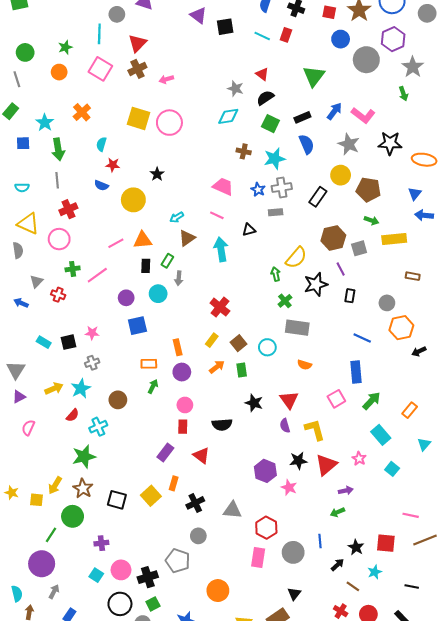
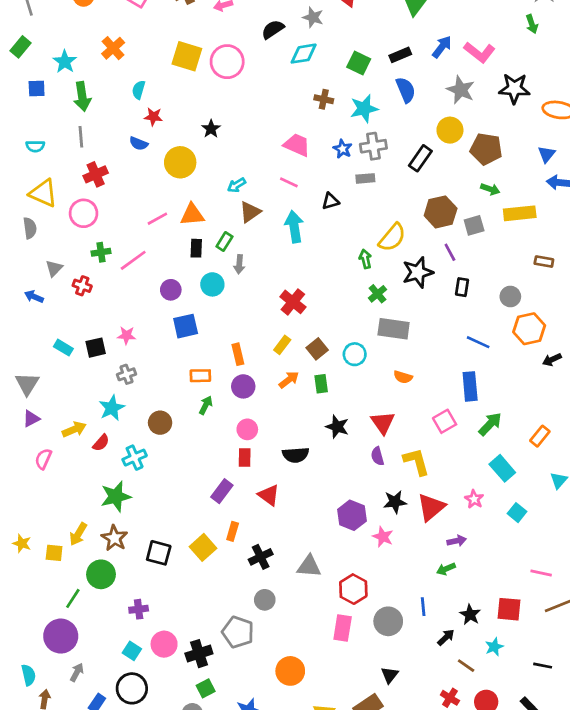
black semicircle: (265, 98) -> (273, 29), moved
yellow arrow: (54, 389) -> (74, 429), moved
black circle: (120, 604) -> (132, 688), moved

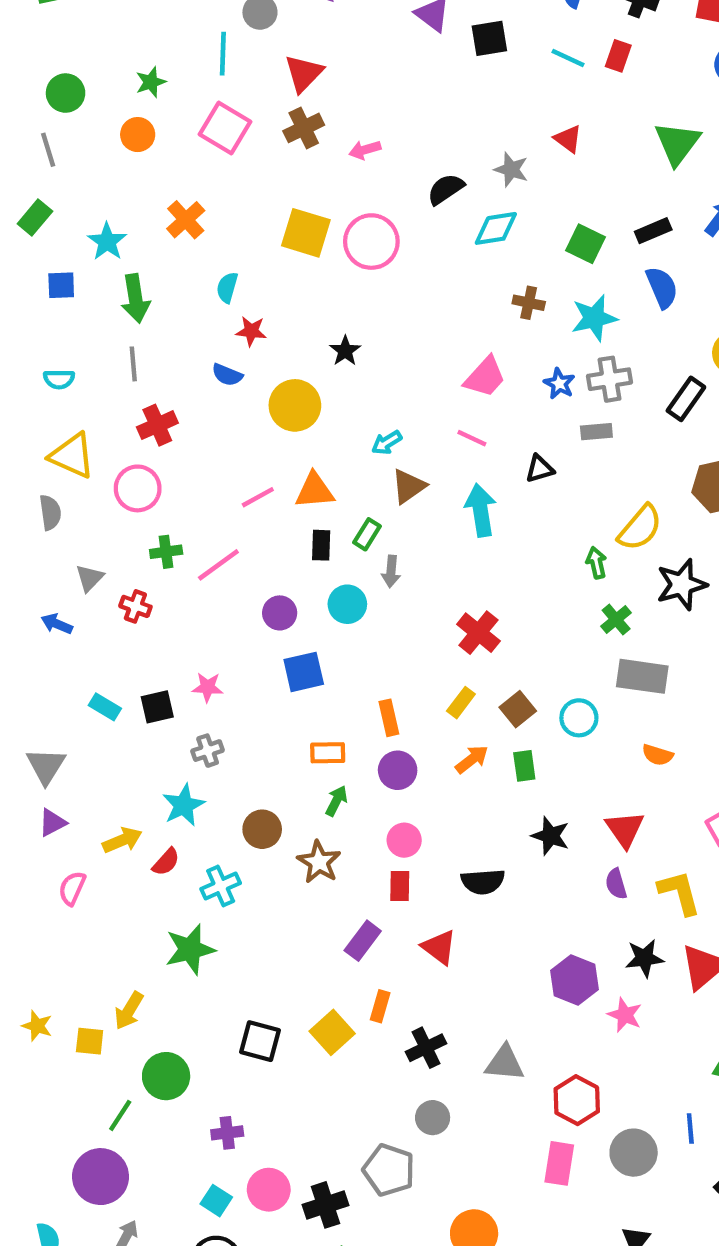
pink trapezoid: (297, 145) -> (485, 377), turned 108
brown star: (114, 538) -> (319, 862), moved

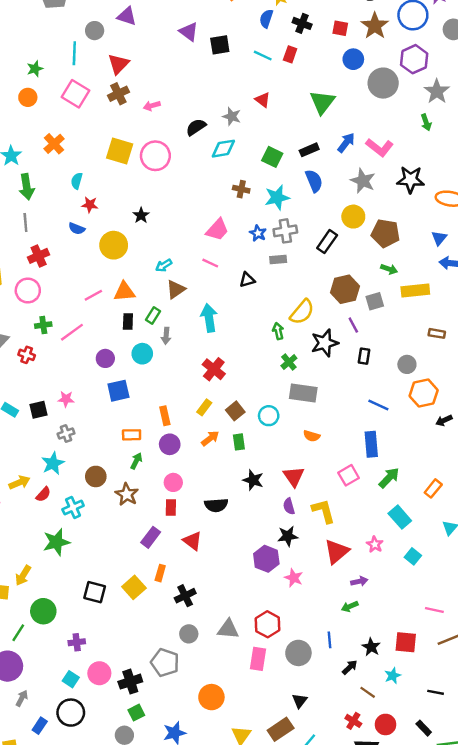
cyan arrow: (481, 510) -> (209, 318), moved
black star: (644, 958) -> (288, 536), moved
gray triangle: (505, 1063) -> (228, 629), moved

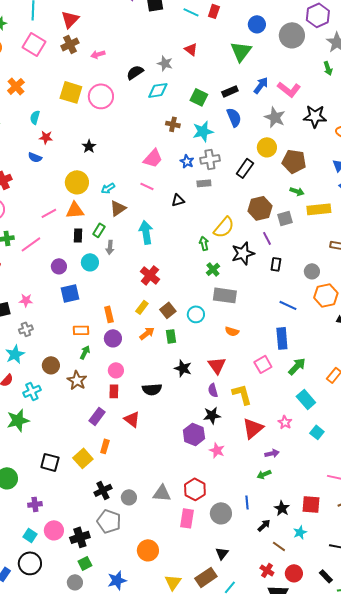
blue circle: (353, 59) -> (257, 24), moved
yellow circle: (114, 245) -> (77, 182), moved
black cross: (185, 596) -> (103, 490), moved

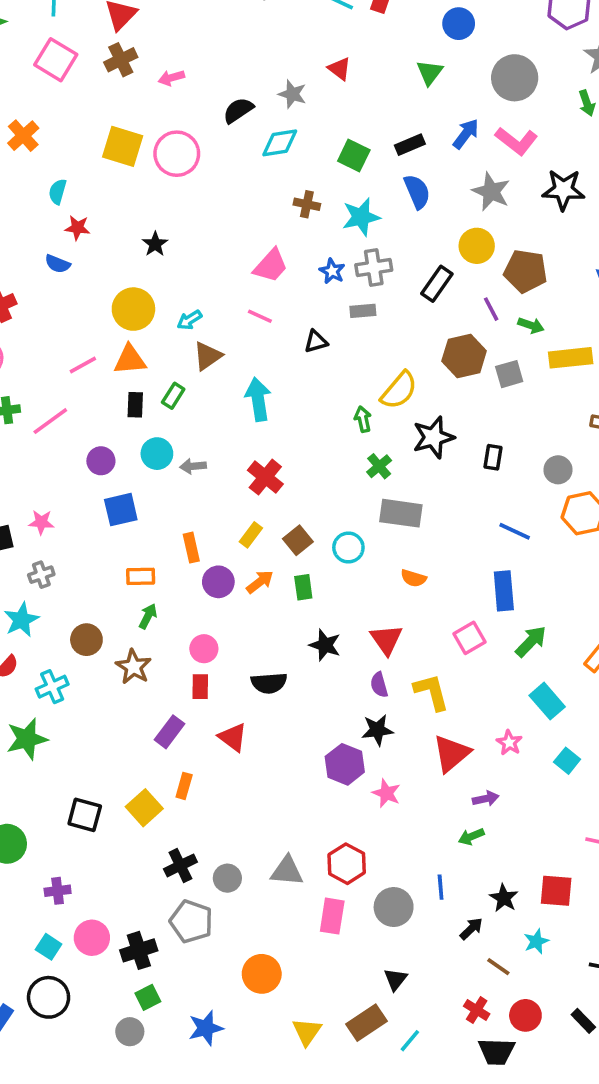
gray circle: (292, 35) -> (515, 78), moved
green triangle: (241, 51) -> (430, 72), size x0.7
purple line: (267, 238) -> (491, 309), moved
gray arrow: (110, 247) -> (193, 466), moved, turned 80
purple circle: (113, 338) -> (218, 582), moved

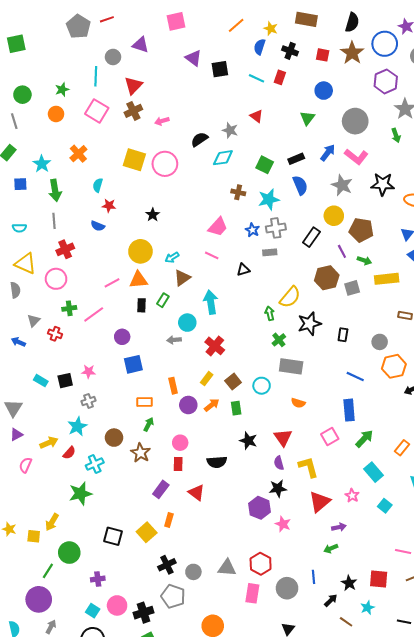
cyan circle: (157, 454) -> (187, 323), moved

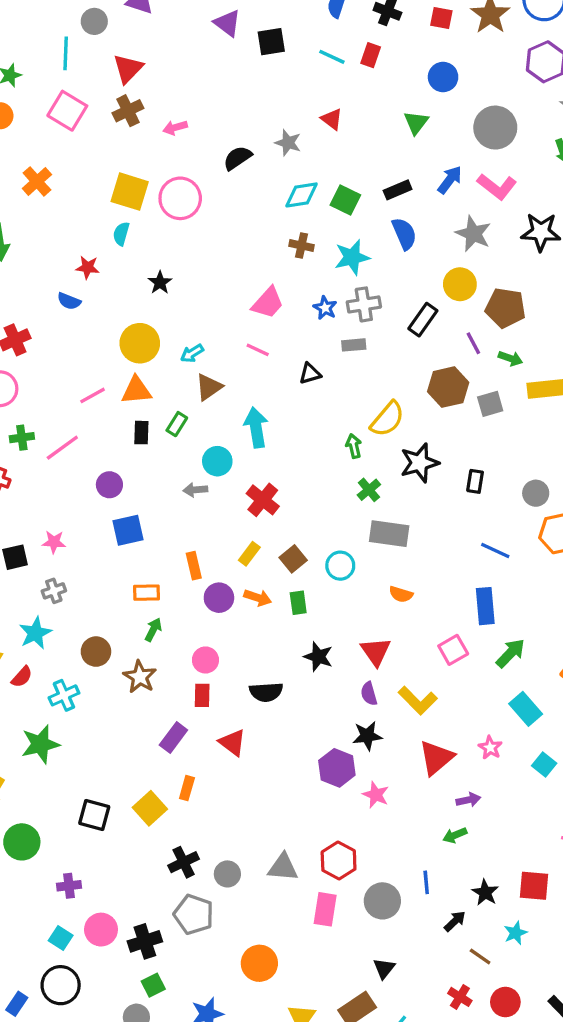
cyan diamond: (223, 158) -> (302, 195), moved
cyan semicircle: (98, 185) -> (121, 234), moved
orange arrow: (212, 405) -> (258, 598), turned 56
yellow L-shape: (308, 467) -> (418, 700), turned 150

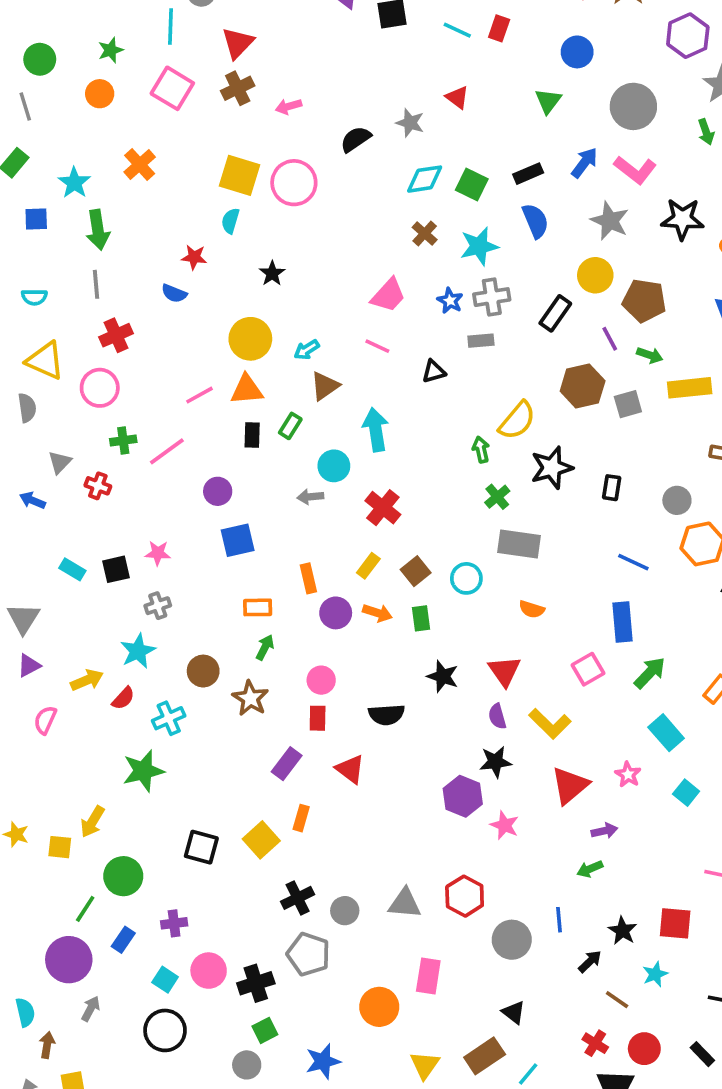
brown cross: (302, 245) -> (425, 234), turned 30
pink rectangle: (325, 909) -> (428, 976), moved
black triangle: (384, 968) -> (514, 1012), turned -30
blue rectangle: (17, 1004) -> (123, 940), moved

